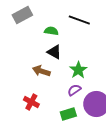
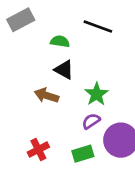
red cross: (31, 102) -> (38, 150), moved, turned 35

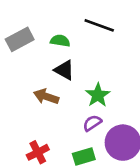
gray rectangle: (21, 20) -> (20, 39), moved

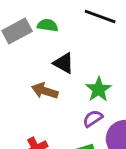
green semicircle: (60, 41) -> (48, 25), moved

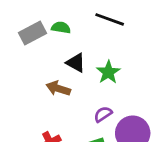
green star: (99, 89) -> (108, 72), moved

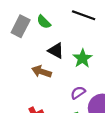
green semicircle: (61, 28) -> (44, 22), turned -144
gray rectangle: (32, 33) -> (21, 26), turned -35

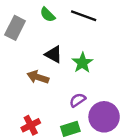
green semicircle: (44, 22) -> (48, 15), moved

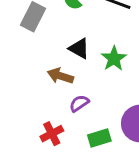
purple semicircle: (78, 100) -> (79, 103), moved

